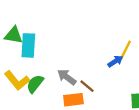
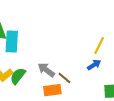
blue arrow: (115, 61) -> (94, 65), moved

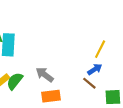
brown line: (65, 78) -> (89, 83), moved

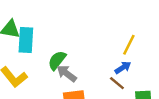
green semicircle: (15, 81) -> (57, 60), moved

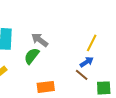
gray arrow: (67, 74) -> (40, 40), moved

